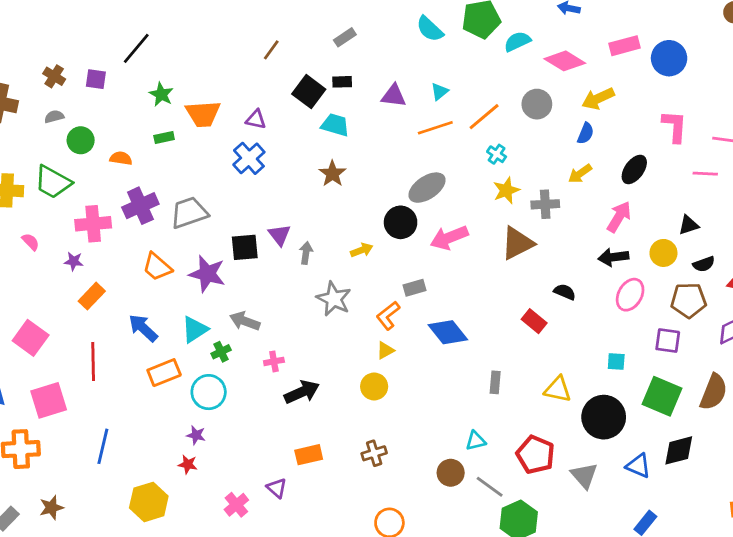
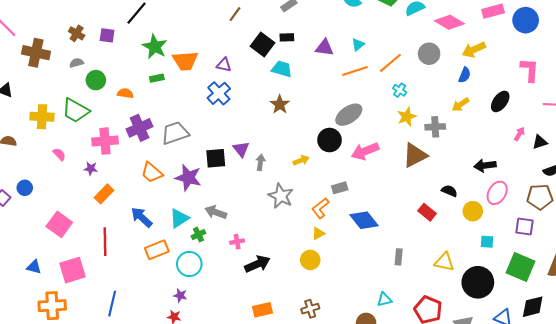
green star: (161, 94) -> (155, 47), size x1.4
pink arrow: (619, 217) -> (519, 134), moved, size x0.6
yellow circle: (663, 253) -> (473, 211), moved

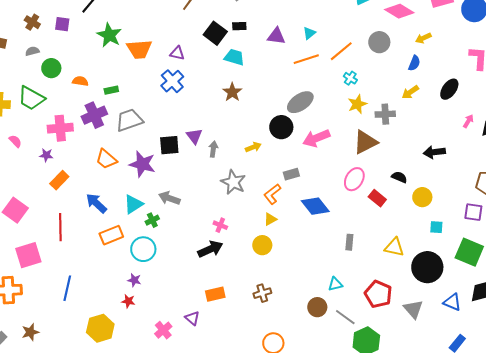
yellow arrow: (474, 50) -> (423, 38), size x0.7
green rectangle: (157, 78) -> (111, 90), moved
pink ellipse: (497, 193) -> (354, 179), moved
pink cross: (237, 242) -> (220, 225), moved, turned 32

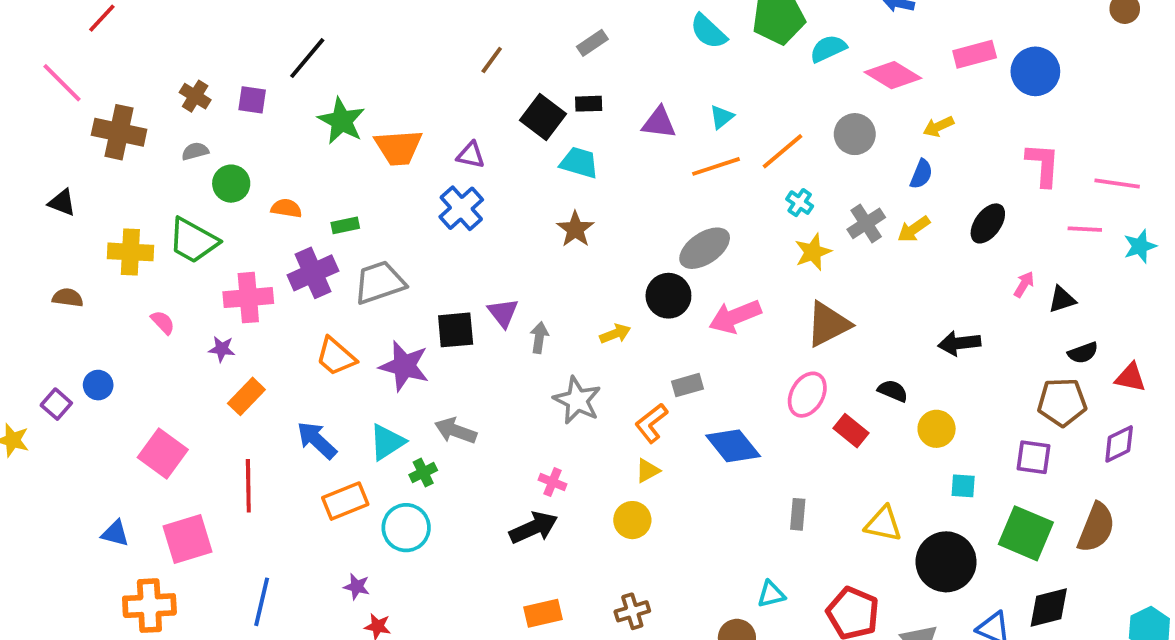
gray cross: (385, 114) -> (866, 223), moved, turned -30
purple star: (134, 280) -> (357, 587), moved

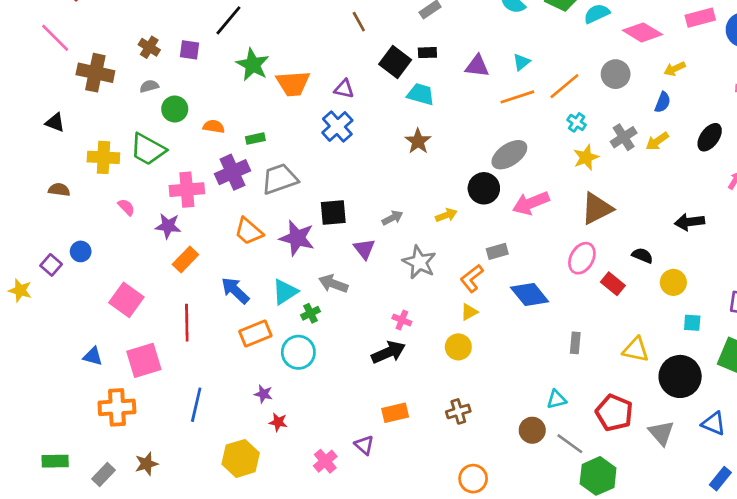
brown line: (492, 60) -> (359, 22), turned -65
purple triangle: (503, 313) -> (364, 249), moved
gray arrow: (539, 338) -> (392, 218), turned 55
purple star: (222, 349) -> (168, 226), size x1.4

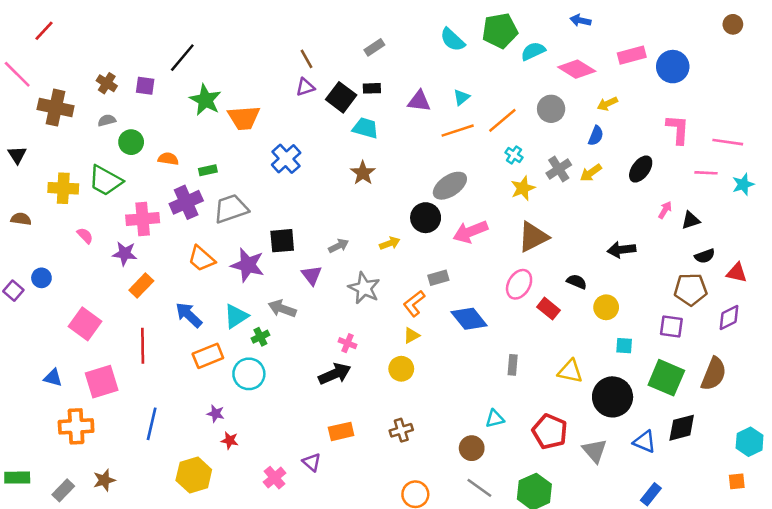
purple triangle: (344, 89) -> (305, 87), moved, turned -30
black triangle: (55, 122) -> (17, 155), turned 36
gray line: (570, 444) -> (479, 488), moved

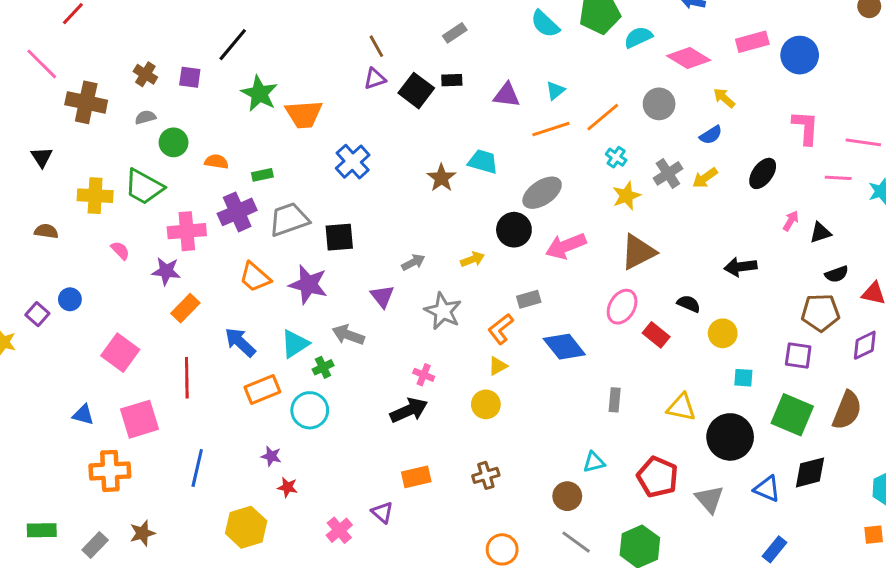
yellow arrow: (607, 104) -> (724, 98), turned 66
cyan trapezoid: (365, 128) -> (483, 162), moved
blue semicircle: (596, 136) -> (711, 135), turned 36
black square: (282, 241) -> (339, 237), moved

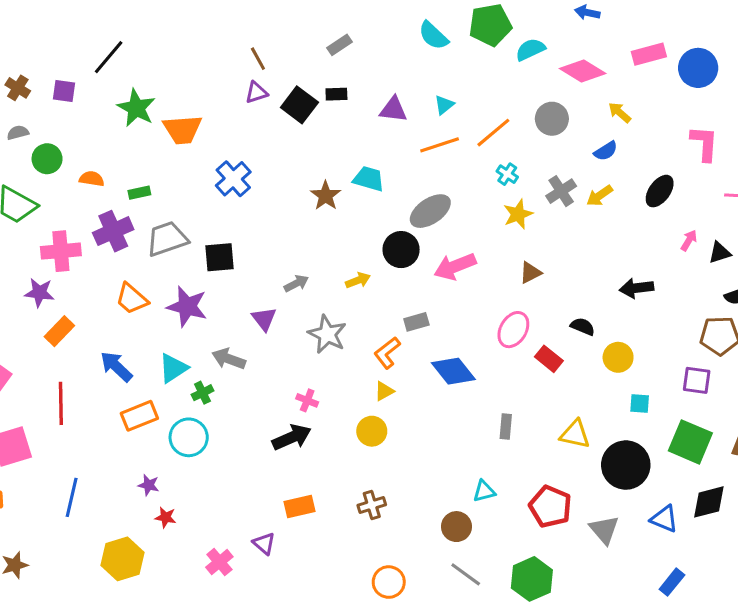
brown triangle: (638, 252) -> (530, 273), size x0.6

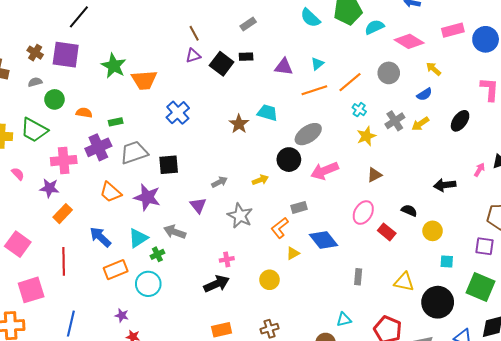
black line: (109, 57) -> (79, 17), moved
purple square: (64, 91) -> (66, 55), size x1.8
pink arrow: (689, 240) -> (479, 170), moved
yellow triangle: (384, 391) -> (293, 253), moved
pink cross: (307, 400) -> (227, 259), turned -32

